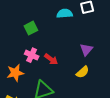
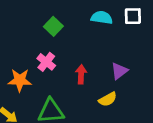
green square: (31, 28) -> (53, 26), turned -32
red arrow: (51, 59) -> (81, 74), moved, turned -136

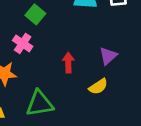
pink cross: (46, 62) -> (23, 43), moved

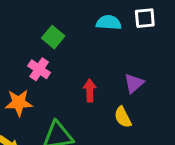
yellow semicircle: (98, 87) -> (123, 117), turned 96

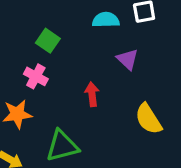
purple triangle: (134, 83) -> (128, 59), moved, turned -30
yellow semicircle: (123, 117) -> (148, 119), moved, size x1.4

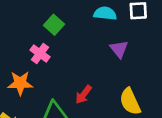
red arrow: (92, 94) -> (84, 95), moved, turned -144

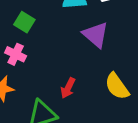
purple triangle: (119, 49) -> (96, 35), size x1.4

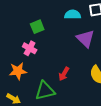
green square: (24, 22) -> (37, 27), turned 32

